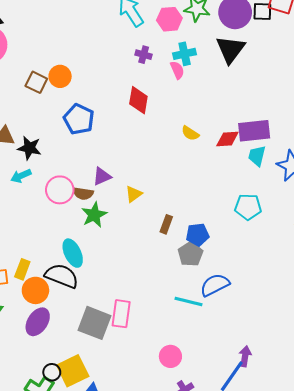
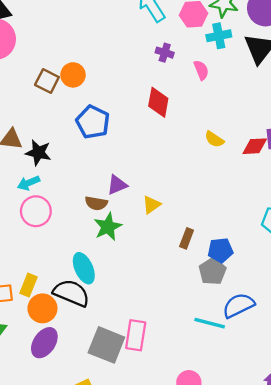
cyan cross: (185, 54) -> (219, 36), moved
pink circle: (60, 190) -> (36, 211), moved

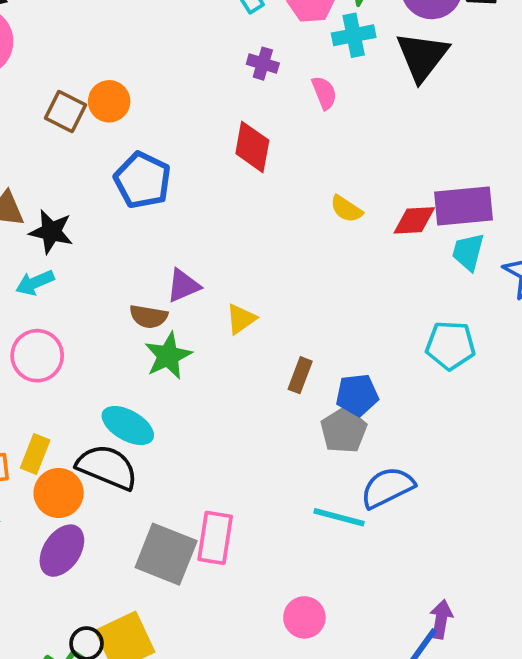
pink circle: (36, 211) -> (37, 356), moved
cyan ellipse: (84, 268) -> (128, 426), turned -36

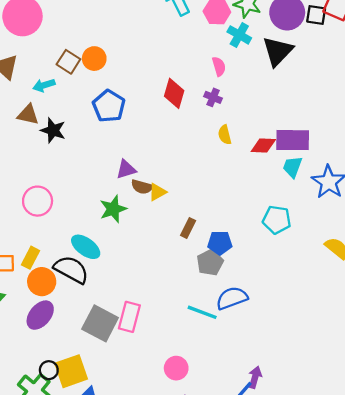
cyan cross: (354, 35) -> (239, 35), turned 35
purple cross: (263, 64) -> (213, 97), moved
yellow semicircle: (346, 209) -> (225, 135), turned 36
cyan arrow: (35, 283) -> (44, 85), moved
brown semicircle: (148, 317) -> (142, 187), moved

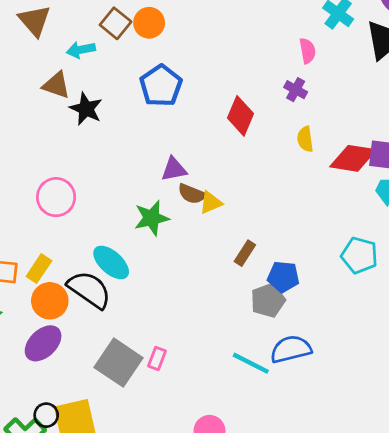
red diamond: (174, 93) -> (240, 116), moved
red diamond: (263, 145) -> (353, 158), size x1.4
pink rectangle: (129, 317) -> (157, 358), size x0.6

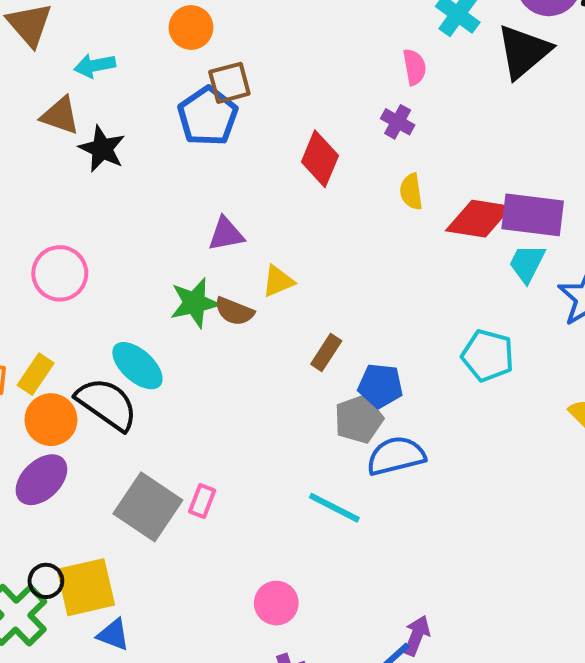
brown square: (116, 23) -> (229, 83), moved, turned 36
brown semicircle: (192, 194) -> (234, 311), moved
blue semicircle: (291, 349) -> (396, 456), moved

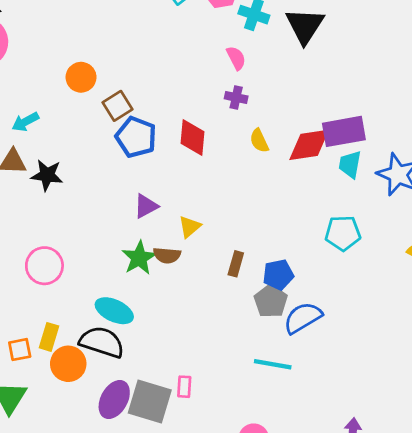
blue pentagon: (208, 116) -> (136, 137), moved
purple ellipse: (41, 480) -> (114, 400), moved

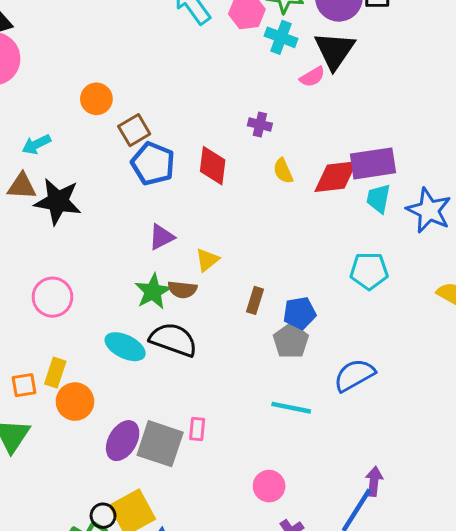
pink semicircle: (236, 58) -> (312, 77), moved, turned 85
black star: (47, 175) -> (58, 201), size x1.4
blue semicircle: (303, 318) -> (354, 375), moved
black semicircle: (102, 342) -> (173, 340), moved

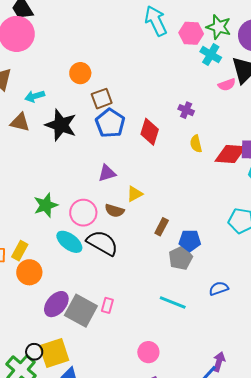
black star: (58, 201) -> (61, 125), moved
green star: (153, 291) -> (46, 205), moved
pink circle: (52, 297) -> (83, 213), moved
blue semicircle: (354, 375) -> (219, 289), size x0.7

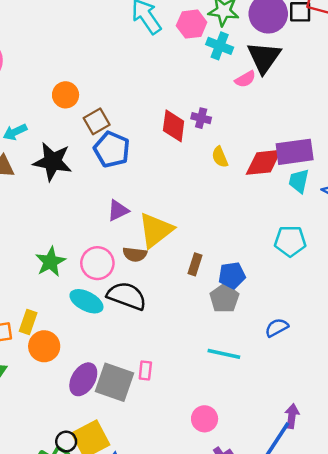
red diamond: (150, 132) -> (174, 126), moved
yellow triangle: (135, 194) -> (156, 230), size x1.8

